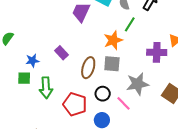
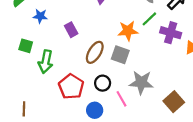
purple cross: (157, 52) -> (171, 33), moved
blue star: (32, 61) -> (40, 16), moved

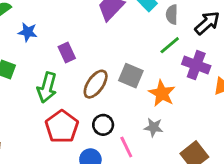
orange star: (128, 31) -> (162, 93), moved, turned 30
gray square: (120, 55) -> (131, 76), moved
green arrow: (46, 62) -> (47, 87), moved
gray star: (141, 82) -> (154, 127), size x0.6

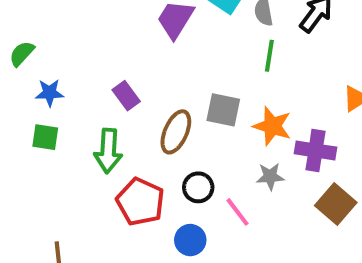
blue star: (28, 32) -> (50, 93), moved
green line: (170, 45) -> (269, 56), turned -30
purple cross: (196, 65) -> (315, 150), moved

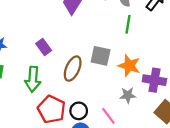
black circle: (198, 187) -> (79, 111), moved

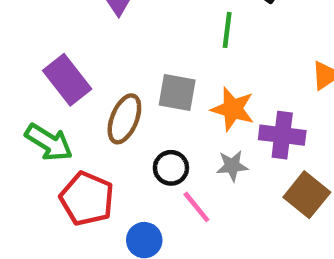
purple rectangle: (44, 47) -> (67, 80), size x1.5
green arrow: (33, 79) -> (49, 142), turned -60
black circle: (79, 111) -> (171, 168), moved

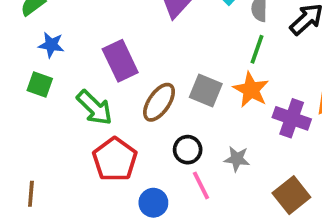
orange star: (233, 109) -> (251, 90), moved
purple cross: (282, 135) -> (292, 118), moved

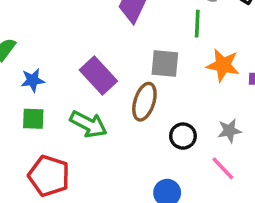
green line: (257, 49) -> (197, 24), moved
gray square: (206, 90) -> (165, 64), moved
red pentagon: (115, 159) -> (49, 176), moved
pink line: (201, 185) -> (223, 168), moved

